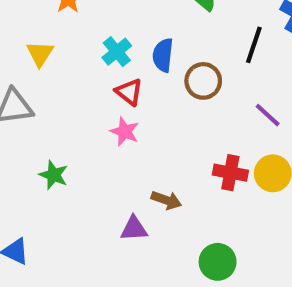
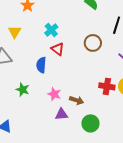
blue semicircle: (163, 55) -> (41, 65), moved
pink star: (125, 132) -> (54, 94), moved
green circle: (218, 262) -> (90, 123), moved

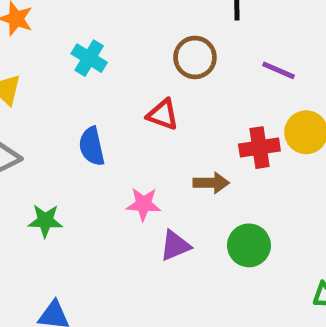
red triangle: (58, 49) -> (163, 115), moved
green star: (23, 90) -> (45, 221), moved
brown arrow: (77, 100) -> (211, 183), moved

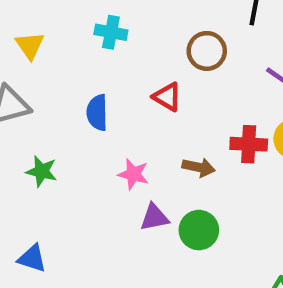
cyan cross: (89, 58) -> (111, 32), turned -32
green circle: (249, 245) -> (199, 230), moved

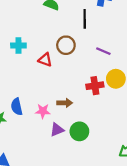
red triangle: (167, 97) -> (45, 60), moved
blue semicircle: (97, 113) -> (17, 107), moved
brown arrow: (199, 167) -> (65, 103), moved

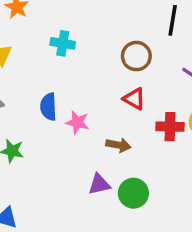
red triangle: (45, 60) -> (134, 99), moved
blue semicircle: (17, 107) -> (48, 107), moved
pink star: (43, 111) -> (77, 122), moved

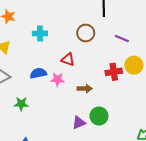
red triangle: (134, 99) -> (68, 60), moved
blue semicircle: (48, 107) -> (38, 73), turned 91
purple triangle: (99, 184) -> (79, 123), moved

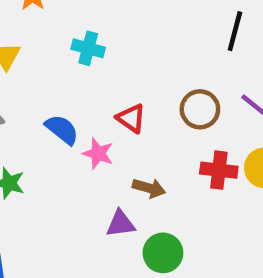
brown circle: (86, 33) -> (200, 109), moved
blue semicircle: (38, 73) -> (62, 129), turned 35
purple triangle: (79, 123) -> (121, 224), moved

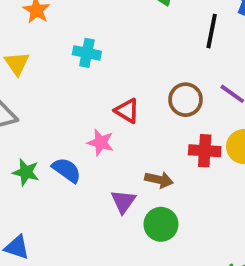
blue semicircle: (62, 129) -> (67, 170), moved
brown arrow: (149, 188) -> (159, 180), moved
purple triangle: (121, 224) -> (123, 201), turned -44

